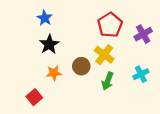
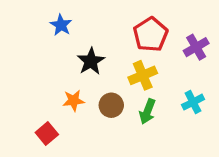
black star: (49, 44) -> (91, 61), moved
yellow cross: (104, 55) -> (143, 75), turned 30
brown circle: (81, 66) -> (111, 105), moved

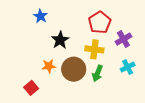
purple cross: (196, 47) -> (123, 39), moved
yellow cross: (143, 75) -> (94, 49), turned 30
brown circle: (111, 105) -> (74, 69), size x1.5

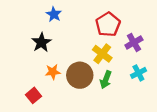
blue star: (40, 16) -> (54, 14), moved
black star: (60, 40) -> (41, 42), moved
yellow cross: (94, 49) -> (102, 54), turned 30

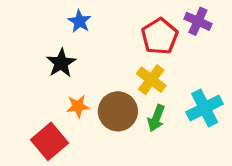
purple cross: (134, 42) -> (198, 21), moved, turned -36
cyan cross: (138, 73) -> (205, 108), size x1.5
red square: (34, 95) -> (49, 141), size x1.5

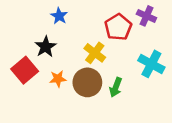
yellow cross: (151, 80) -> (95, 53), moved
cyan cross: (205, 108) -> (151, 64), moved, turned -35
red square: (49, 141) -> (25, 70), moved

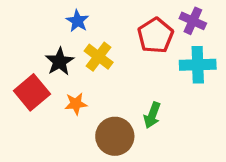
yellow cross: (95, 53) -> (99, 57), moved
cyan cross: (151, 64) -> (198, 65), moved, turned -30
brown circle: (87, 82) -> (115, 136), moved

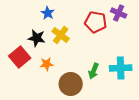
red pentagon: (155, 35) -> (96, 22), turned -30
black star: (60, 61) -> (37, 38), turned -30
cyan cross: (198, 65) -> (121, 68), moved

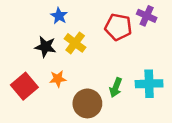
red square: (20, 57) -> (24, 86), moved

